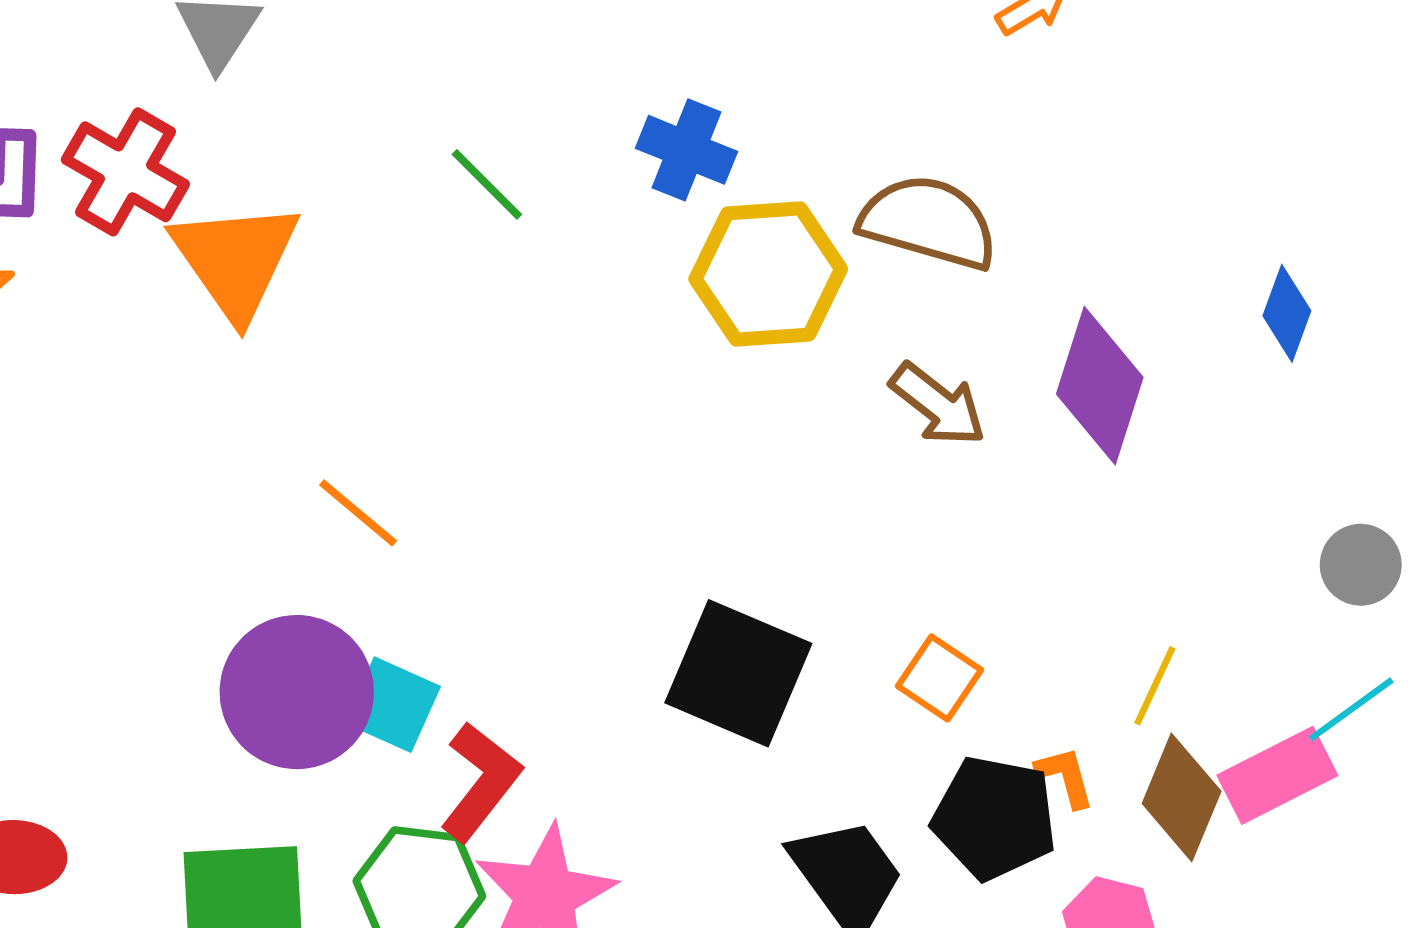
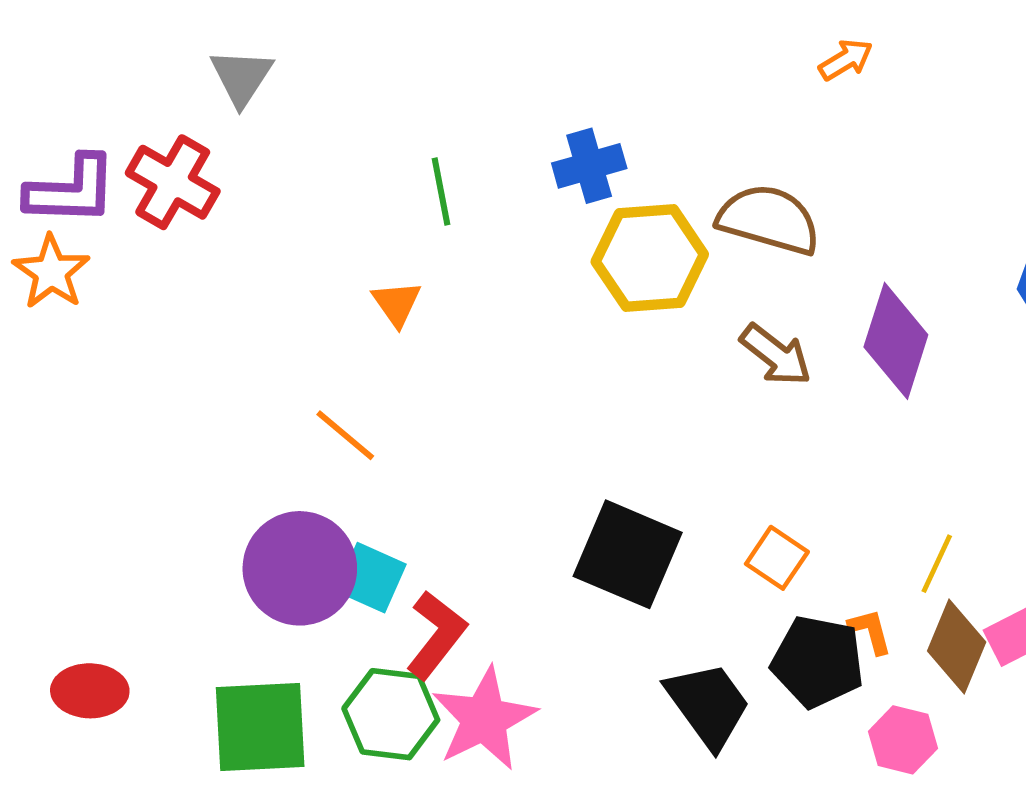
blue cross: (686, 150) -> (589, 166), turned -38
green line: (487, 184) -> (441, 192), turned 34
orange triangle: (235, 260) -> (397, 303), moved, size x0.5

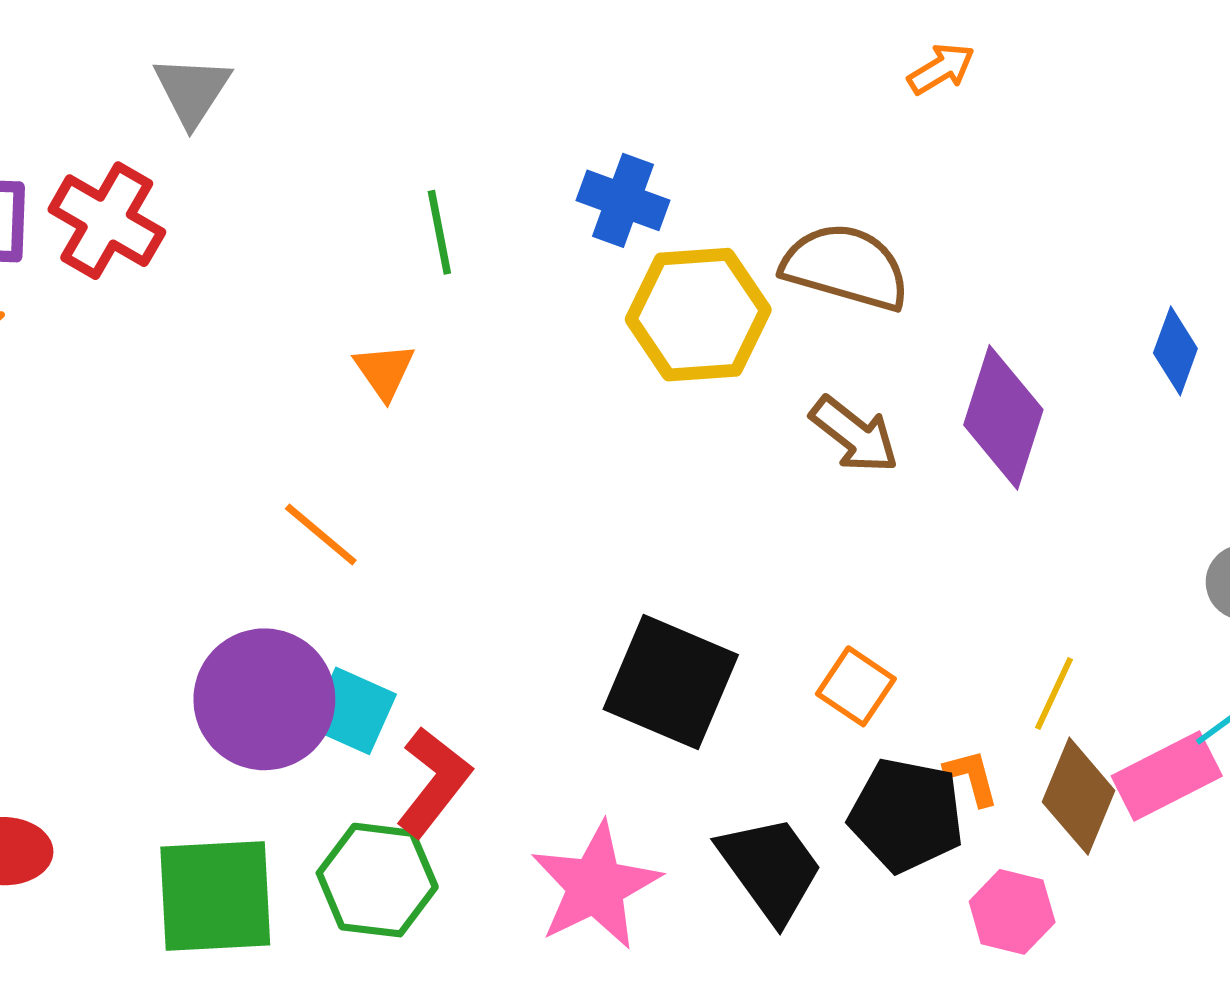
blue cross: (589, 166) -> (623, 200), turned 36
pink star: (484, 719) -> (596, 886), moved

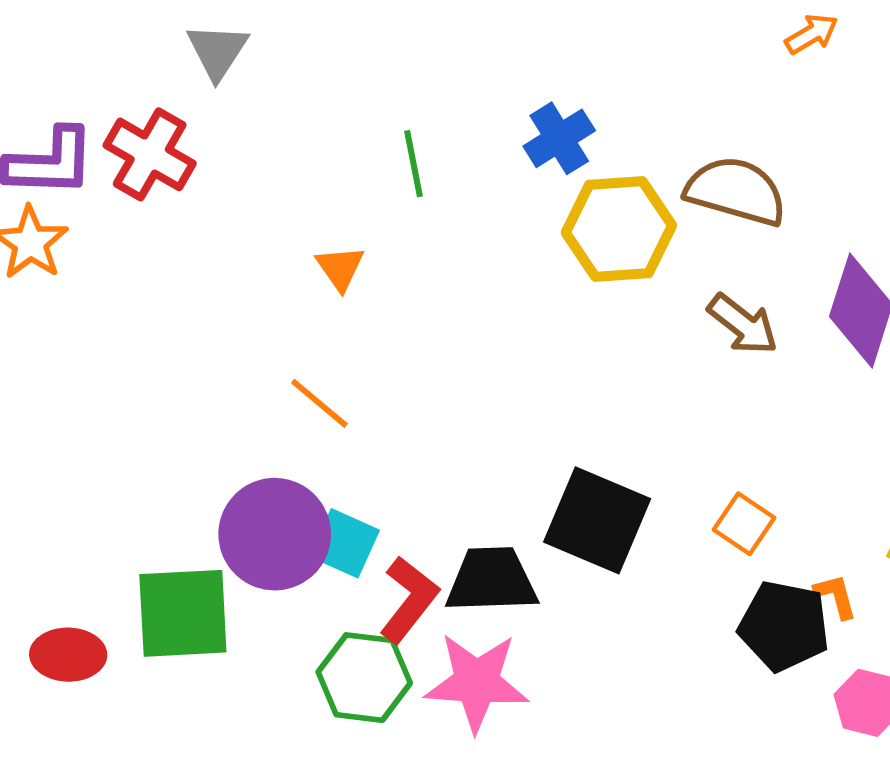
blue cross: (623, 200) -> (559, 138), turned 38
orange triangle: (384, 371) -> (340, 268), moved
black trapezoid: (771, 869) -> (492, 580), moved, turned -56
pink star: (596, 886) -> (477, 682), moved, turned 30
green square: (215, 896) -> (183, 613), moved

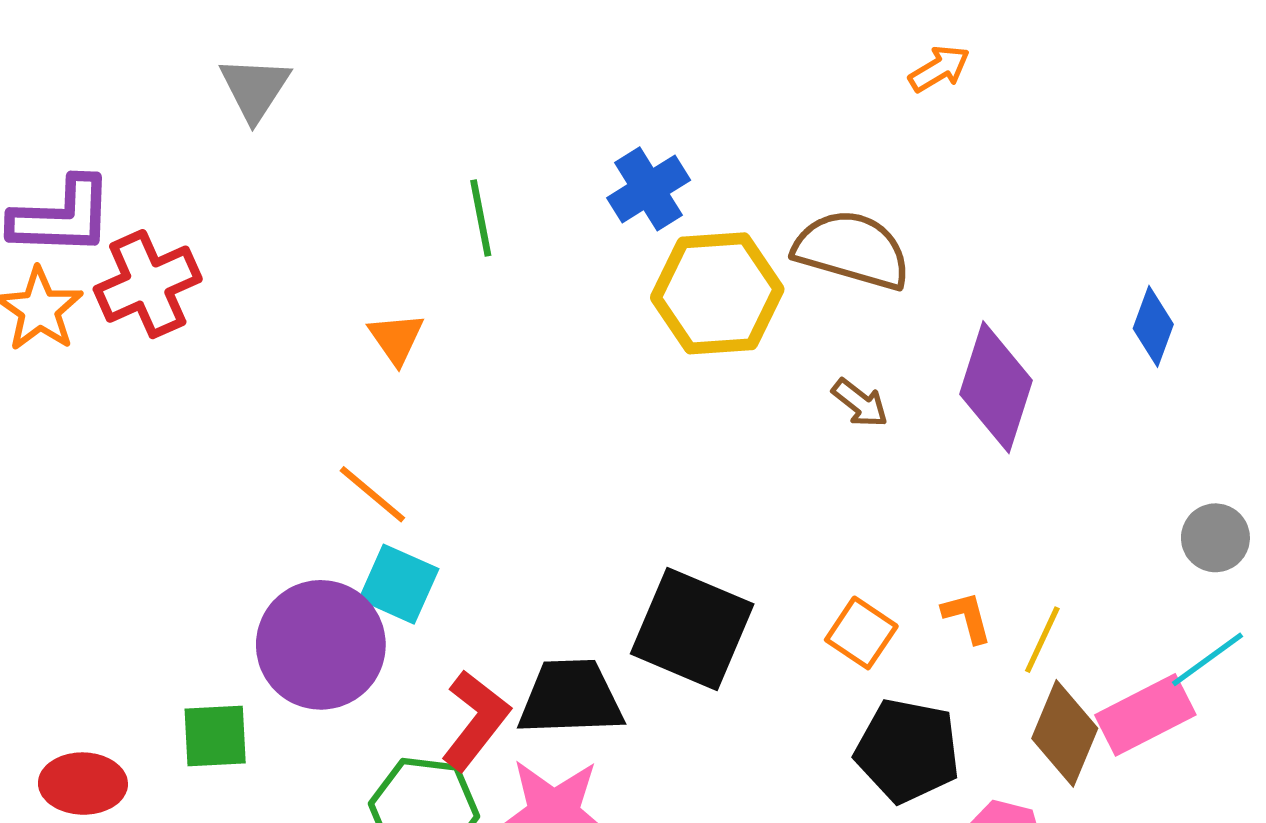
red cross: (150, 154) -> (148, 284), moved, turned 36
brown arrow: (743, 324) -> (860, 403), size x0.7
cyan square: (345, 543) -> (399, 584), moved
orange L-shape: (836, 596) -> (967, 617), moved
green square: (183, 613) -> (215, 736), size x0.6

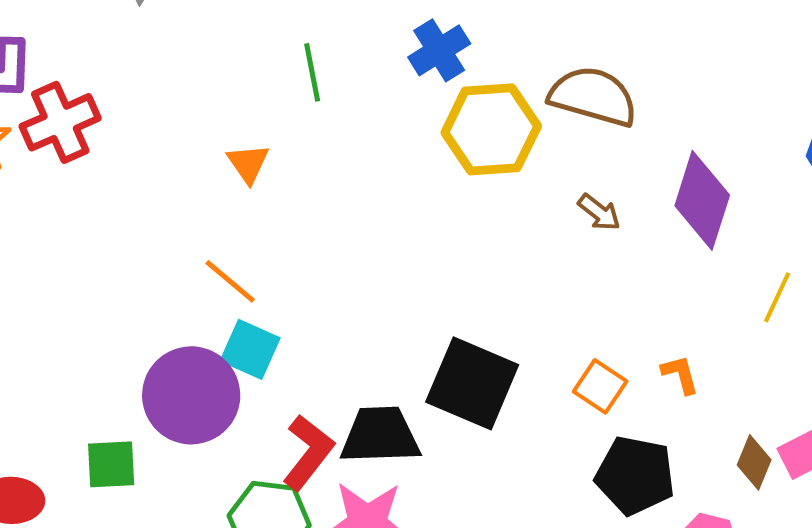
yellow line: (1042, 640) -> (777, 297), moved
brown diamond: (1065, 733) -> (754, 462), size x0.7

